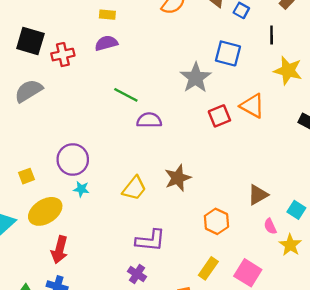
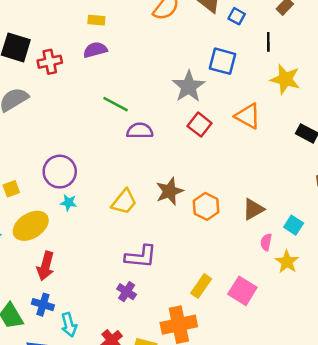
red square: (219, 116) -> (200, 125), moved, turned -30
orange hexagon: (216, 221) -> (206, 206), moved
pink semicircle: (270, 226) -> (266, 242), turned 35

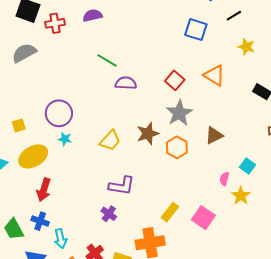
black line: (268, 42) -> (234, 16), turned 56
yellow star: (285, 79) -> (246, 47), size x0.7
gray star: (189, 86) -> (179, 113), moved
brown triangle: (253, 209) -> (214, 135), moved

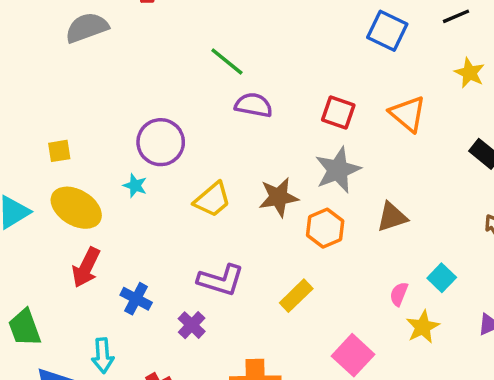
red square: (175, 80) -> (338, 113), turned -30
purple circle: (59, 113) -> (161, 142), moved
yellow ellipse: (33, 156) -> (76, 208), turned 52
yellow rectangle: (170, 212) -> (296, 296), moved
blue cross: (40, 221) -> (136, 299), moved

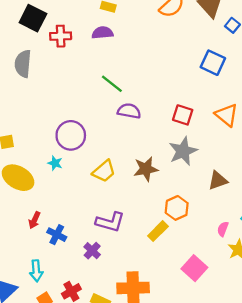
gray semicircle: (87, 28) -> (23, 64), turned -64
orange hexagon: (325, 228) -> (177, 208), moved
red arrow: (86, 267) -> (34, 220), moved, size x0.7

